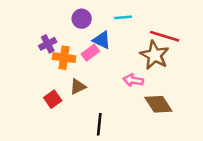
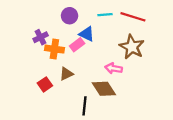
red line: (165, 36) -> (133, 17), moved
brown diamond: (158, 104) -> (104, 89), moved

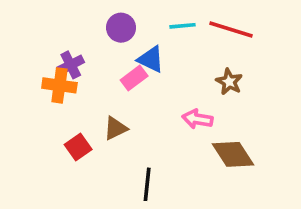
brown star: (132, 47) -> (229, 82), size x0.6
orange cross: (54, 49) -> (59, 85), moved
brown diamond: (104, 89) -> (233, 154), moved

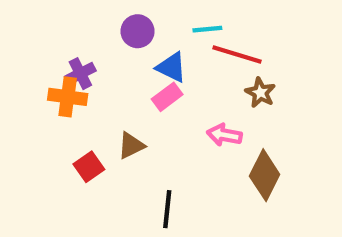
red line: (231, 29) -> (237, 55), moved
pink rectangle: (134, 78) -> (167, 97), moved
brown diamond: (233, 154) -> (265, 175), turned 60

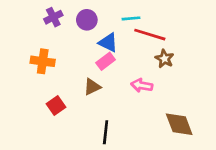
purple cross: (80, 74) -> (53, 17), moved
brown triangle: (131, 146) -> (92, 87), moved
brown diamond: (265, 175) -> (179, 124), moved, turned -48

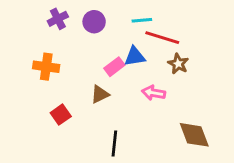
blue triangle: (108, 43) -> (135, 57), moved, turned -35

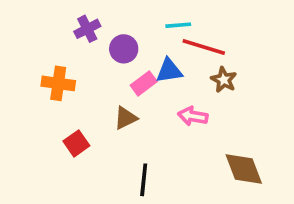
purple cross: (58, 19) -> (87, 29), moved
purple circle: (94, 22) -> (124, 49), moved

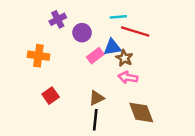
brown star: (224, 80) -> (124, 58), moved
brown triangle: (126, 118) -> (97, 98), moved
brown diamond: (244, 169) -> (141, 112), moved

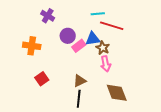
purple cross: (58, 19) -> (48, 16), turned -32
purple circle: (82, 33) -> (68, 36), moved
pink arrow: (128, 77) -> (106, 64), turned -112

